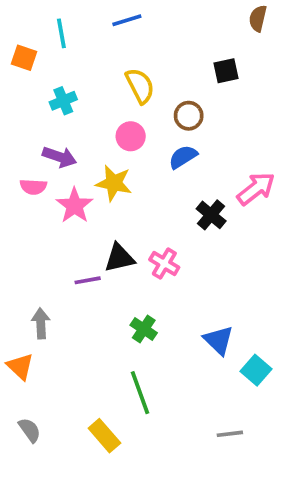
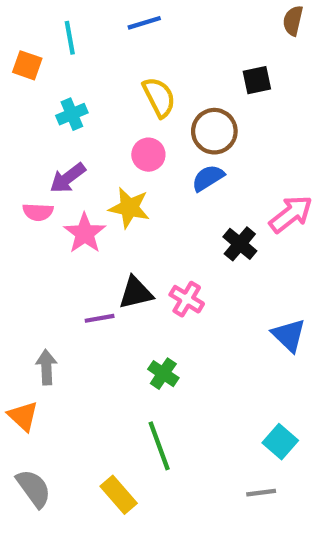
brown circle: (189, 116) -> (214, 131), size x1.4
purple arrow: (60, 157) -> (68, 178), turned 124
blue triangle: (219, 340) -> (289, 335), moved
cyan square: (256, 370) -> (280, 442), moved
gray semicircle: (30, 430) -> (34, 488), size x1.4

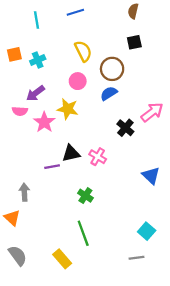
brown semicircle: (293, 21) -> (133, 11), moved
orange square: (27, 65) -> (14, 54), moved, turned -32

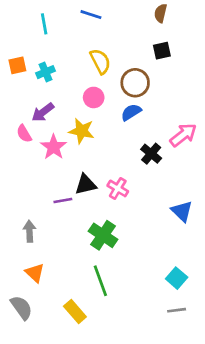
blue line: (75, 12) -> (91, 15), turned 35
pink semicircle: (20, 111) -> (24, 134), turned 56
green cross: (85, 196) -> (103, 235), size x1.5
orange triangle: (12, 218) -> (35, 273), moved
gray line: (137, 258) -> (177, 310), moved

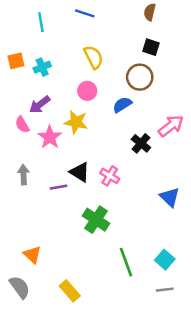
black square: (162, 51) -> (151, 47), turned 30
brown circle: (135, 83) -> (140, 77), moved
black triangle: (86, 184) -> (80, 172), turned 45
gray arrow: (29, 231) -> (23, 175), moved
green line: (100, 281) -> (126, 262), moved

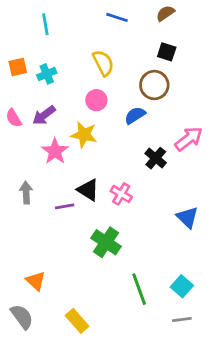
brown semicircle: (150, 12) -> (165, 13), turned 42
blue line: (85, 13) -> (117, 17), moved
pink semicircle: (22, 125) -> (14, 118), moved

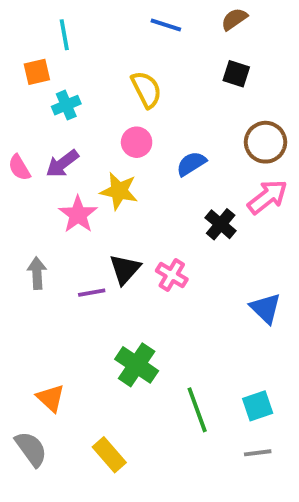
orange square: (18, 67) -> (37, 72), moved
brown circle: (154, 85) -> (265, 142), moved
black triangle: (88, 190) -> (125, 269), turned 40
green cross: (106, 242) -> (137, 365), moved
cyan square: (182, 286) -> (258, 406), turned 30

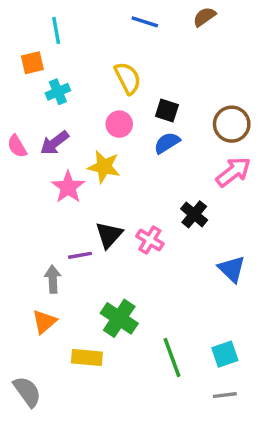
black square: (236, 74) -> (167, 110), moved
black cross: (221, 224) -> (194, 214), moved
gray arrow: (37, 273) -> (53, 279), moved
orange triangle: (51, 398) -> (44, 322), moved, turned 36
yellow rectangle: (109, 455) -> (87, 358), moved, turned -44

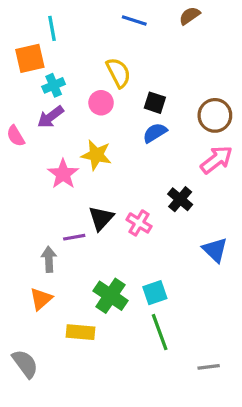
orange square: (32, 63) -> (30, 58), size x1.4
pink circle: (119, 124) -> (101, 103), moved
purple arrow: (54, 143) -> (50, 117), moved
cyan square: (225, 354) -> (155, 293), moved

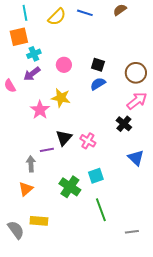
cyan line: (52, 28) -> (25, 13), moved
yellow semicircle: (118, 73) -> (57, 17), moved, turned 72
black cross: (180, 199) -> (124, 124), moved
cyan square: (155, 293) -> (96, 176), moved
yellow rectangle: (80, 332) -> (39, 221), moved

